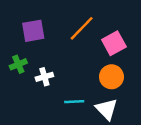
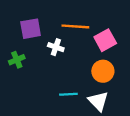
orange line: (82, 28) -> (75, 26), turned 50
white cross: (44, 77) -> (56, 47), moved, turned 35

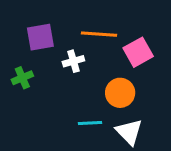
white cross: (56, 47) -> (73, 61), turned -35
orange circle: (103, 71) -> (120, 93), moved

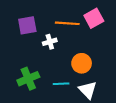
pink square: (138, 52) -> (94, 18), moved
green cross: (22, 78) -> (28, 79), moved, size x1.5

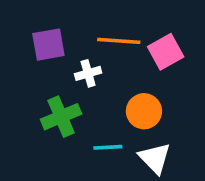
pink square: (94, 18) -> (166, 52), moved
green cross: (28, 79) -> (61, 117), moved

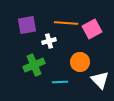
white triangle: (155, 158) -> (100, 80), moved

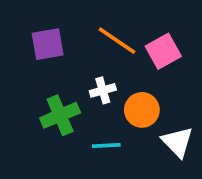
orange line: (66, 23) -> (117, 41), turned 30
white cross: (49, 41) -> (103, 90), moved

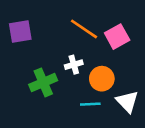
purple square: (48, 44) -> (20, 32), moved
cyan line: (106, 146) -> (90, 104), moved

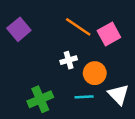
purple square: (20, 32) -> (19, 29), turned -30
green cross: (43, 82) -> (40, 99), moved

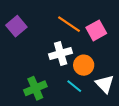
white cross: (69, 60) -> (61, 54), size x1.5
cyan line: (84, 97) -> (74, 86), turned 42

